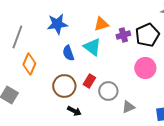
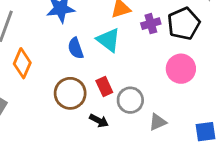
red rectangle: (89, 81) -> (104, 86), turned -56
black arrow: (74, 111) -> (99, 121), moved

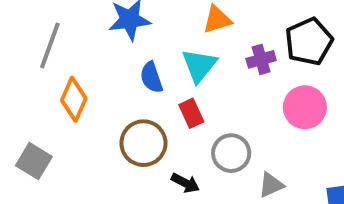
purple cross: (151, 24) -> (261, 59), moved
cyan triangle: (108, 40) -> (199, 65), turned 32
red rectangle: (104, 86) -> (191, 113), moved

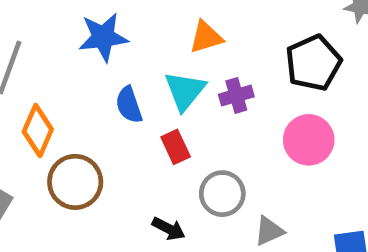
purple cross: (261, 59) -> (236, 96), moved
brown circle: (143, 143) -> (75, 182), moved

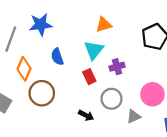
blue star: (103, 37) -> (41, 25), moved
purple cross: (236, 96) -> (117, 67), moved
blue semicircle: (129, 105) -> (57, 57), moved
pink circle: (309, 140) -> (152, 94), moved

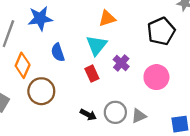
purple cross: (117, 67) -> (121, 63), turned -32
pink circle: (152, 94) -> (156, 77), moved
gray circle: (111, 99) -> (115, 112), moved

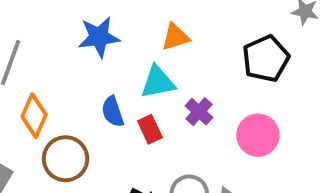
blue star: (40, 18) -> (99, 37), moved
cyan triangle: (97, 45) -> (158, 82), turned 40
blue semicircle: (58, 52) -> (113, 112), moved

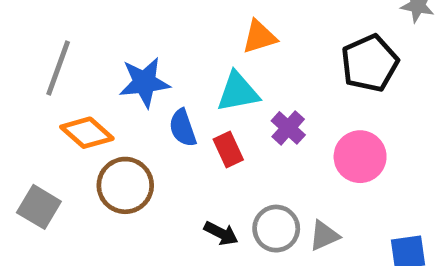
blue star: (99, 37) -> (144, 82), moved
orange diamond: (34, 116) -> (87, 133), turned -72

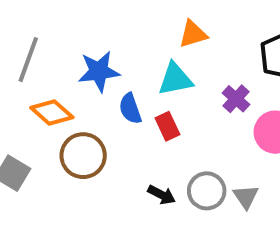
purple cross: (288, 128) -> (236, 99), moved
gray triangle: (324, 236) -> (246, 197), turned -40

